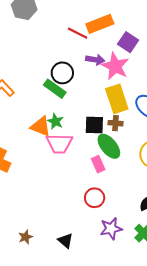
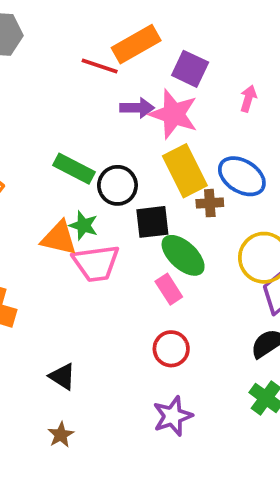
black circle: (62, 73) -> (117, 185), moved
brown cross: (115, 123) -> (210, 203), moved
purple star: (111, 229) -> (173, 416), moved
black triangle: (66, 241) -> (62, 376), moved

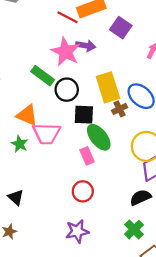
pink star: (174, 114) -> (66, 52), moved
brown cross: (210, 203) -> (120, 109), turned -32
green star: (83, 226) -> (20, 144), moved

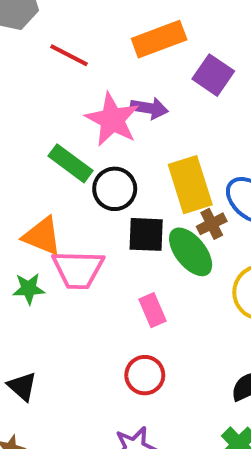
red line: (68, 17) -> (69, 55), moved
green ellipse: (99, 137) -> (191, 252), moved
green star: (20, 144) -> (29, 289), turned -30

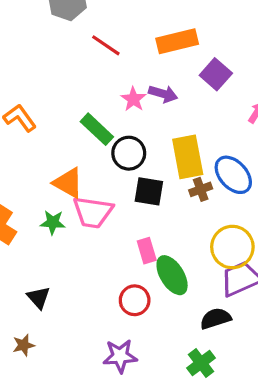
pink star: (112, 120) -> (133, 99), size x0.6
green ellipse: (191, 252) -> (172, 275), moved

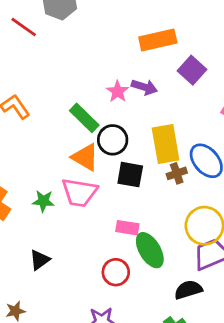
red line: (106, 45) -> (24, 27), moved
orange triangle: (68, 183) -> (85, 157), moved
pink rectangle: (147, 251) -> (127, 228), turned -65
black triangle: (39, 298) -> (40, 260), moved, turned 35

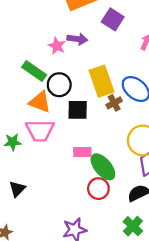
red circle: (116, 272) -> (98, 189), moved

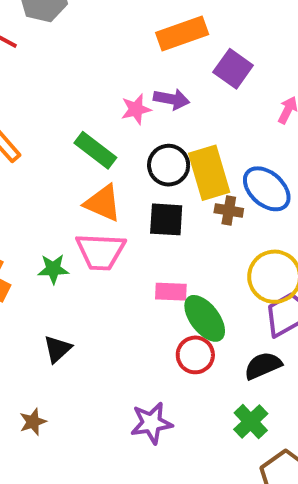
pink star: (57, 46) -> (136, 109), turned 30
black circle: (59, 85) -> (169, 165), moved
brown cross: (114, 103) -> (229, 211), turned 35

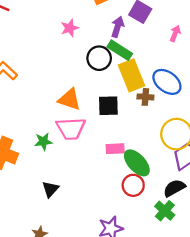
purple arrow: (171, 99) -> (118, 27), moved, turned -78
pink star: (136, 109) -> (70, 28), moved
green rectangle: (95, 150) -> (120, 50), moved
black circle: (169, 165) -> (99, 58), moved
green cross: (251, 422) -> (165, 211), moved

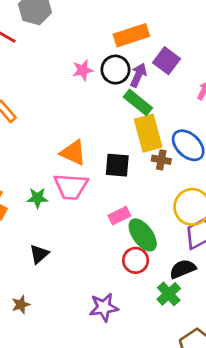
black circle: (99, 58) -> (115, 70), moved
pink rectangle: (115, 149) -> (119, 216), turned -30

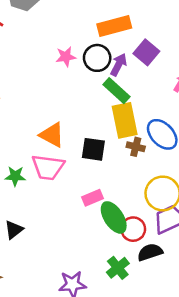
red circle: (136, 260) -> (133, 229), moved
green cross: (169, 294) -> (118, 268), moved

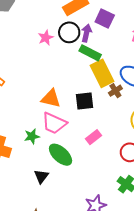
brown cross: (136, 147) -> (115, 91), turned -32
pink trapezoid: (48, 167) -> (54, 123), turned 32
green ellipse: (114, 217) -> (61, 155), moved

